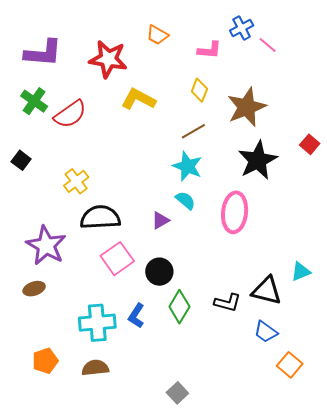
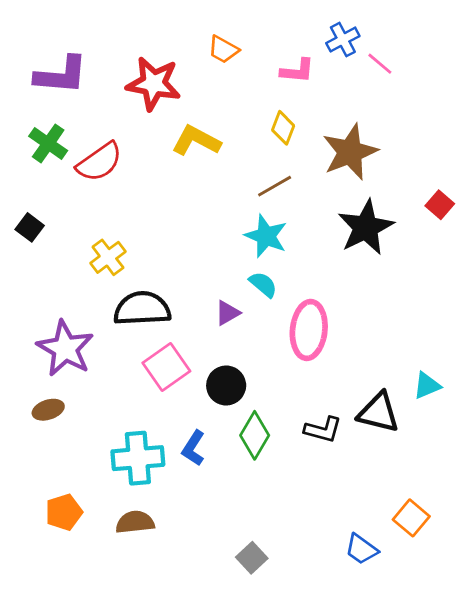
pink ellipse: (235, 212) -> (309, 330), moved
blue trapezoid: (266, 332) -> (361, 549), moved

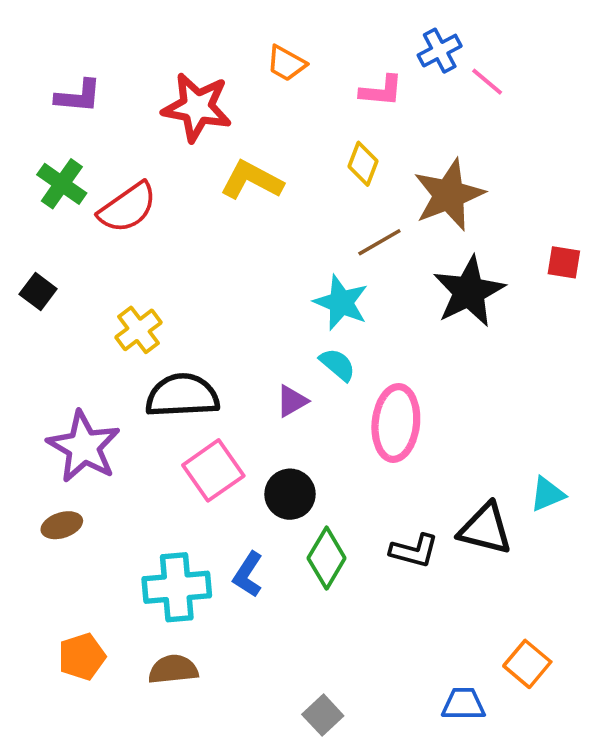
purple L-shape: (61, 75) -> (78, 96), size x0.7
brown line: (275, 186) -> (379, 242), moved
red square: (440, 205) -> (564, 262), turned -32
blue trapezoid: (361, 549) -> (463, 704), turned 144

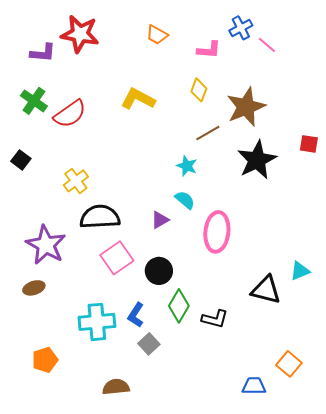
red star: (197, 107) -> (80, 34), moved
cyan star: (341, 302) -> (187, 166), size x0.7
black L-shape: (414, 551) -> (215, 319), moved
brown semicircle: (173, 669) -> (116, 387), moved
gray square: (323, 715) -> (149, 344), moved

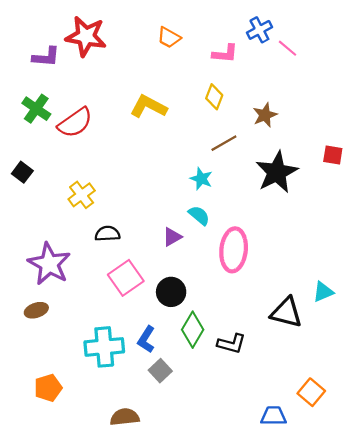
brown star: (246, 107) -> (265, 115), size x0.6
black semicircle: (100, 217) -> (107, 234), size x0.6

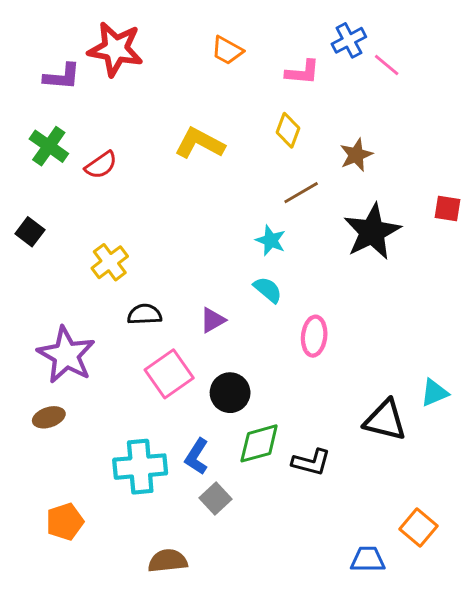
red semicircle: (75, 123) -> (101, 165), size x0.7
purple triangle: (172, 237) -> (213, 320), moved
pink ellipse: (234, 250) -> (314, 336), size x0.7
green diamond: (193, 330) -> (259, 443), turned 44

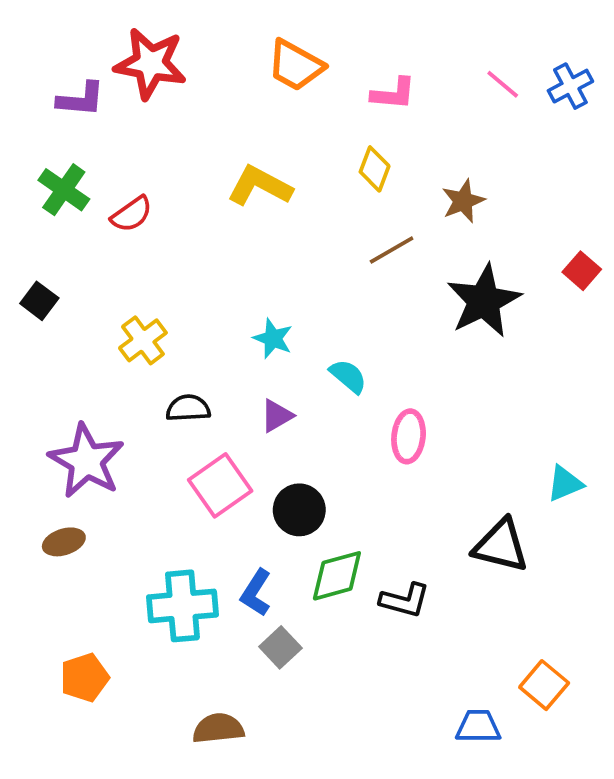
blue cross: (349, 40) -> (570, 86), moved
orange trapezoid: (227, 51) -> (295, 65), size x1.4
red square: (448, 209) -> (582, 271), turned 32
cyan star: (271, 240) -> (273, 338), moved
cyan triangle: (434, 393) -> (565, 484), moved

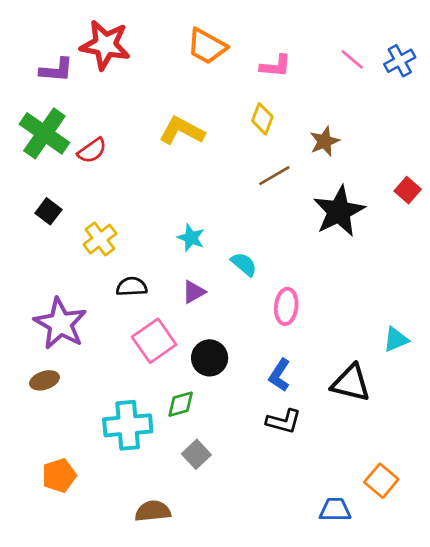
green cross: (64, 190) -> (44, 133), size x1.4
black square: (39, 301) -> (48, 211), moved
green diamond: (337, 576) -> (181, 404), moved, size x0.7
blue L-shape: (256, 593) -> (280, 375), moved

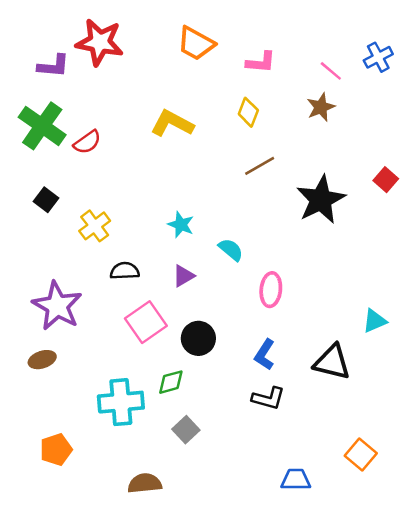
pink line: (352, 59) -> (331, 71), moved
brown star: (324, 141) -> (321, 107), moved
blue trapezoid: (335, 510) -> (296, 480), moved

